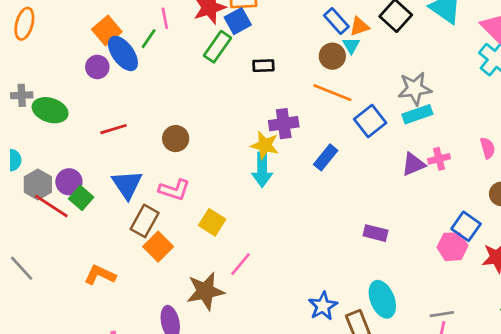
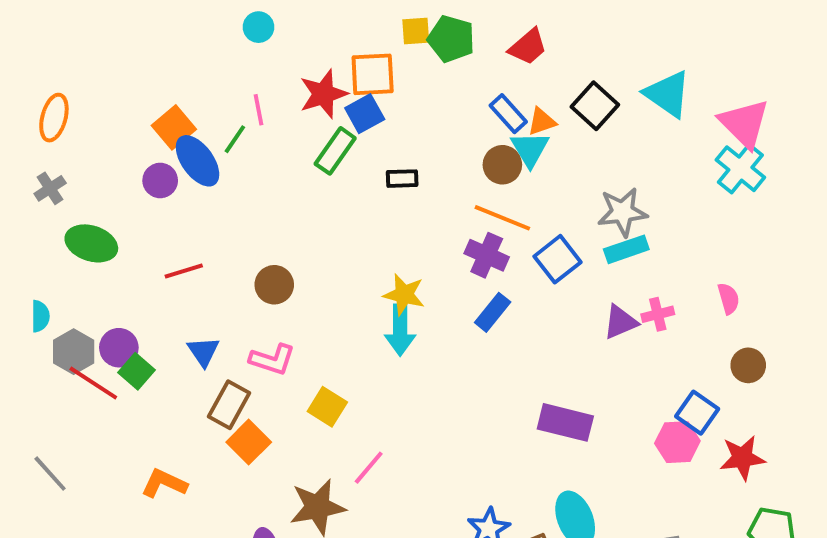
cyan triangle: (351, 45) -> (530, 149), size x1.5
gray cross: (22, 95) -> (50, 188), moved, turned -30
purple cross: (284, 124) -> (487, 255), moved, turned 32
blue triangle: (127, 184) -> (203, 352), size x0.7
purple rectangle: (376, 233) -> (565, 422), size x1.5

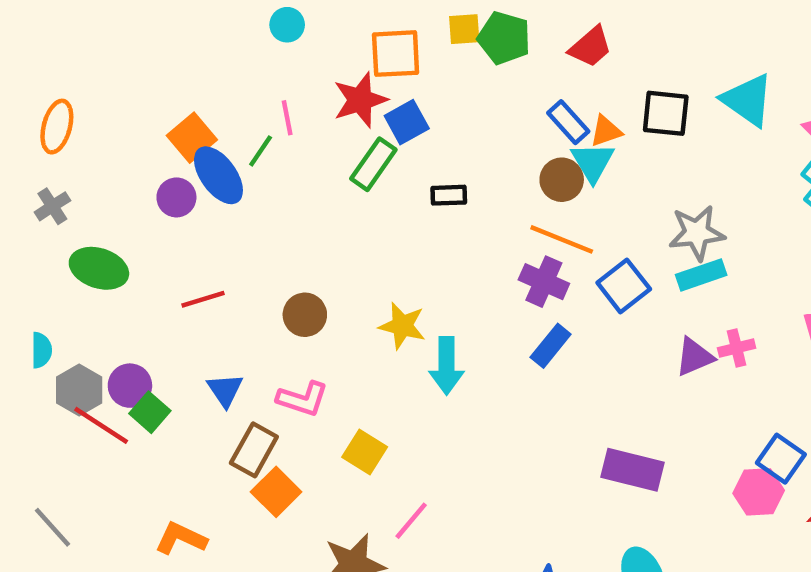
orange square: (373, 74) -> (396, 54), moved
black square: (595, 106) -> (666, 113), turned -36
yellow star: (404, 295) -> (402, 326), moved

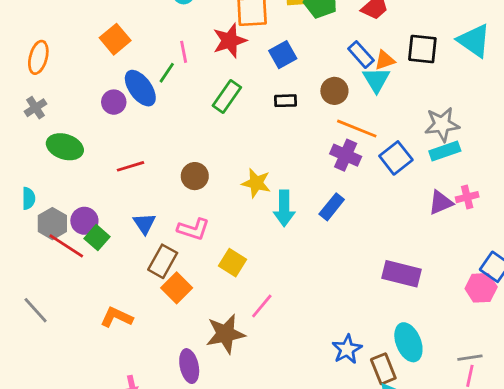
blue square: (407, 122) -> (283, 55), moved
orange square: (192, 138) -> (115, 39), moved
green rectangle: (373, 164) -> (227, 96), moved
brown circle: (562, 180) -> (334, 91), moved
blue rectangle: (551, 346) -> (332, 207), moved

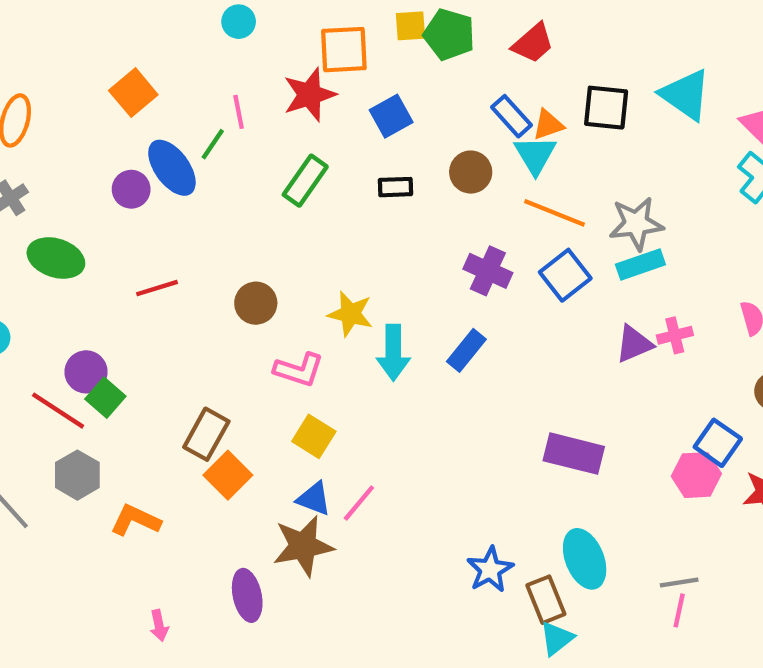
orange line: (357, 129) -> (554, 213), moved
gray hexagon: (52, 224) -> (77, 475), moved
blue triangle: (144, 224) -> (314, 499), moved, turned -35
pink L-shape: (193, 229) -> (299, 370), moved

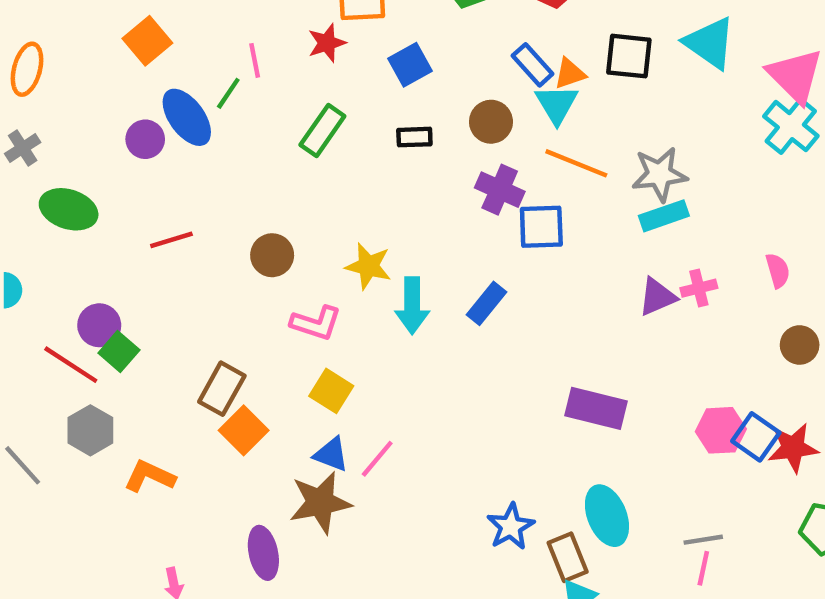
red star: (310, 95) -> (327, 43), size x0.7
purple cross: (488, 271) -> (500, 190), moved
blue square: (565, 275) -> (541, 227), moved, turned 36
blue square: (718, 443) -> (756, 437), moved

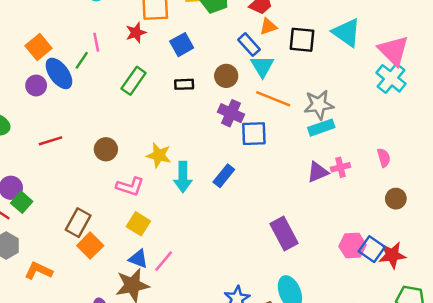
orange square: (147, 41) -> (39, 47), moved
orange triangle: (570, 74) -> (268, 27), moved
purple rectangle: (596, 408) -> (284, 233), turned 48

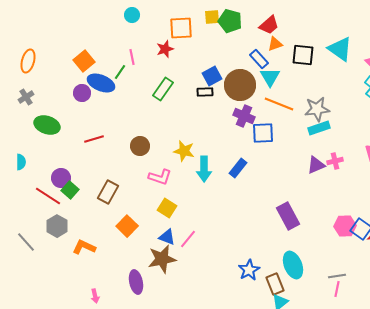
blue square: (182, 45) -> (212, 76), moved
blue ellipse: (59, 73) -> (101, 83), turned -32
brown circle: (226, 76) -> (240, 85), size x1.6
brown rectangle: (78, 223) -> (108, 192), moved

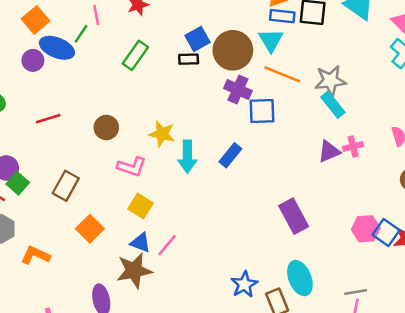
blue rectangle: (259, 59) -> (282, 16), moved, turned -42
cyan rectangle: (319, 128) -> (333, 105), turned 70

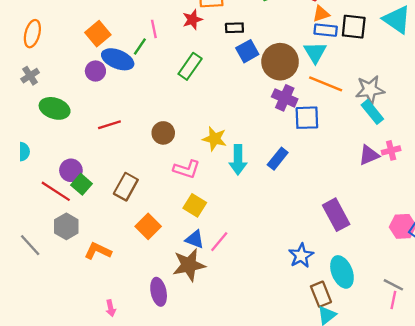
black rectangle: (189, 59) -> (234, 28), moved
blue star: (244, 284) -> (301, 256), moved
gray line: (356, 292) -> (393, 285), turned 36

